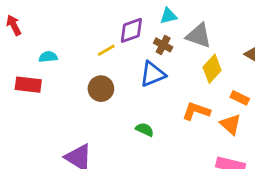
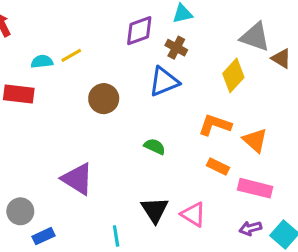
gray triangle: (199, 36) -> (255, 37), moved
yellow line: (106, 50) -> (71, 55), moved
orange rectangle: (240, 98) -> (218, 167), moved

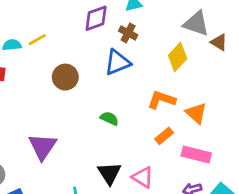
orange rectangle: (218, 167) -> (164, 136), turned -66
purple triangle: (77, 179) -> (43, 147), turned 32

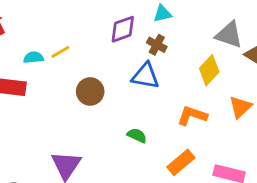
blue triangle: (117, 62) -> (145, 76), turned 32
orange triangle: (196, 113) -> (240, 107), moved, turned 35
orange rectangle: (164, 136) -> (181, 162), moved, size x1.4

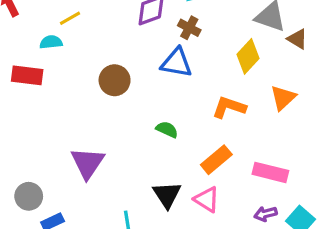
yellow line: (60, 52) -> (70, 18), moved

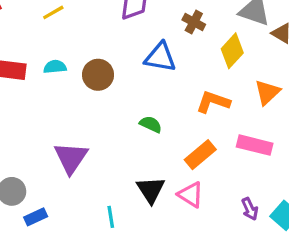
brown cross: (189, 28) -> (194, 22), moved
cyan semicircle: (51, 42) -> (55, 67), moved
pink rectangle: (270, 172) -> (255, 145), moved
purple arrow: (266, 214) -> (250, 209), turned -100

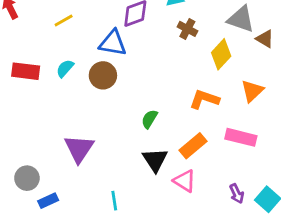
blue triangle: (160, 57) -> (113, 43), moved
cyan semicircle: (55, 67) -> (65, 68), turned -42
green semicircle: (151, 124) -> (149, 119), turned -84
black triangle: (151, 190) -> (155, 160), moved

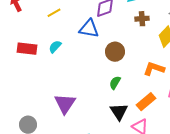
brown cross: (187, 29) -> (142, 19), turned -32
brown circle: (103, 75) -> (115, 52), moved

